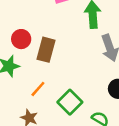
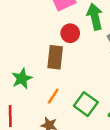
red circle: (21, 39) -> (70, 33), moved

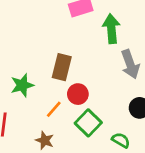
red circle: (70, 33) -> (78, 94), moved

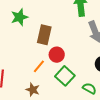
green star: (22, 85) -> (19, 17), moved

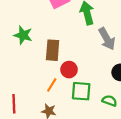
green star: (19, 17) -> (23, 35), turned -30
green square: (65, 76) -> (81, 91), turned -30

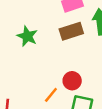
brown rectangle: (53, 50) -> (71, 31), moved, turned 60

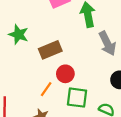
brown rectangle: (71, 31) -> (50, 50), moved

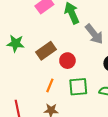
red circle: (65, 74) -> (67, 61), moved

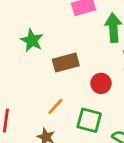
red circle: (67, 61) -> (101, 83), moved

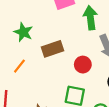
orange line: (55, 106) -> (19, 66), moved

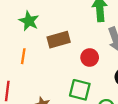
orange line: (19, 66) -> (23, 56), turned -32

